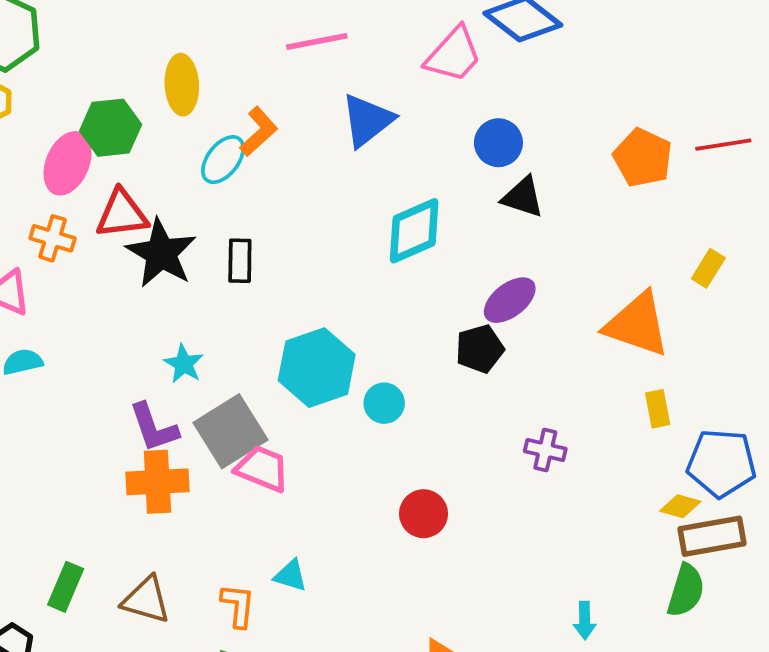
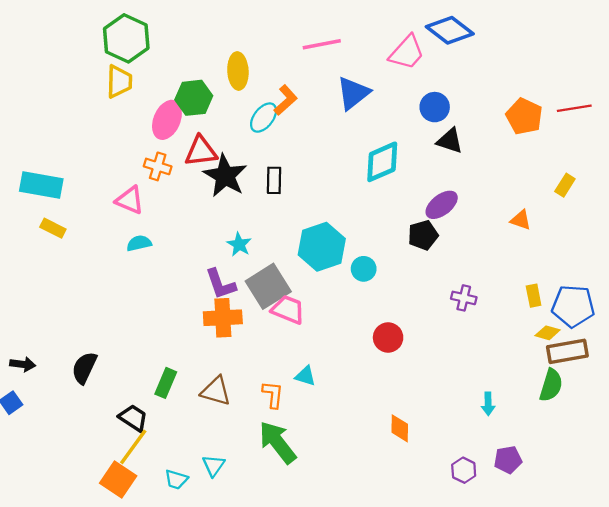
orange triangle: (637, 324) -> (521, 220), size x0.5
yellow rectangle: (658, 409) -> (534, 296), moved

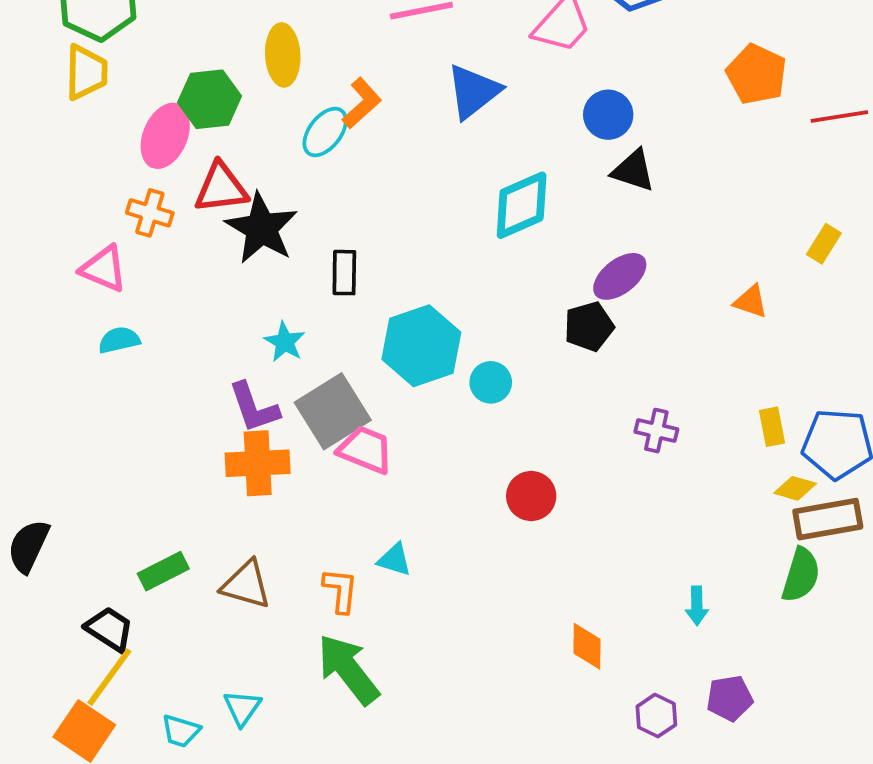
orange pentagon: (524, 116) -> (757, 74), moved
black rectangle: (274, 180) -> (344, 273), moved
green rectangle: (166, 383) -> (163, 571), turned 40
orange diamond: (400, 428) -> (587, 646), moved

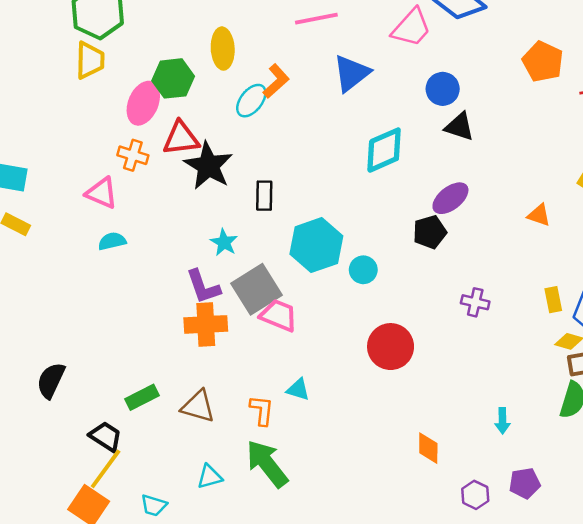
red circle: (531, 496) -> (391, 347), size x1.4
cyan triangle: (242, 708) -> (210, 477), moved, turned 40

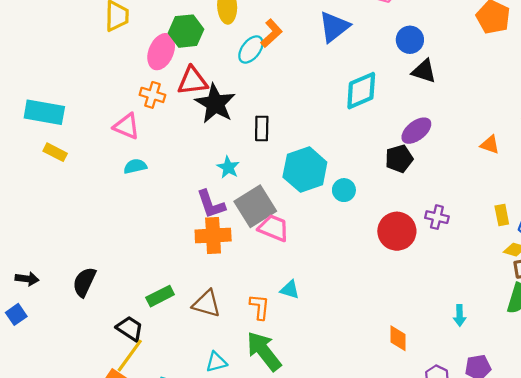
red circle: (391, 347) -> (397, 231), moved

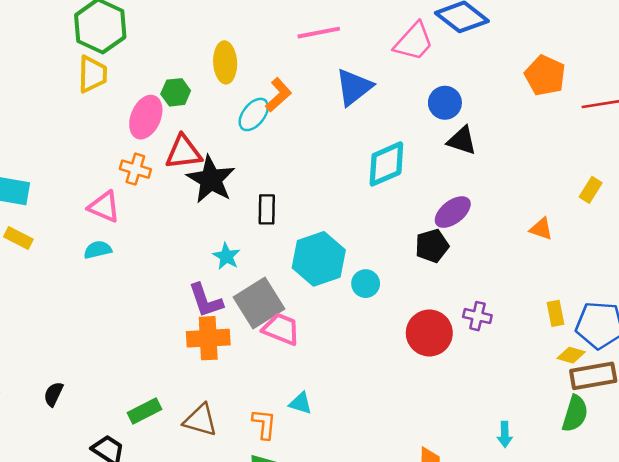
green hexagon: (186, 31) -> (176, 92), size x0.7
cyan semicircle: (135, 166) -> (98, 250), moved
black semicircle: (84, 282) -> (53, 394), size x0.7

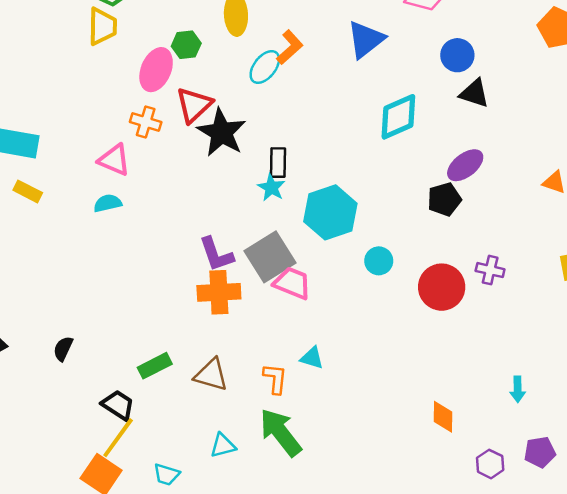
red triangle: (184, 152) -> (194, 105), turned -36
cyan star: (226, 256) -> (271, 188), moved
cyan circle: (366, 284) -> (379, 261), moved

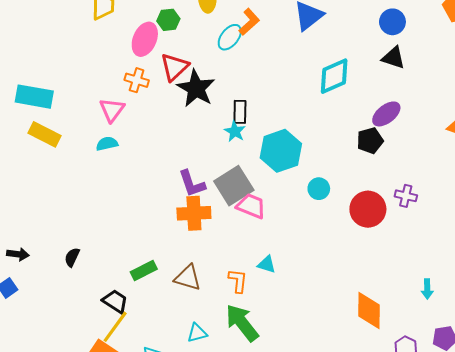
blue circle: (457, 55) -> (392, 22), moved
pink triangle: (114, 160) -> (112, 110), turned 44
yellow rectangle: (28, 191) -> (44, 134), size x1.4
orange diamond: (443, 417) -> (369, 310), size x1.5

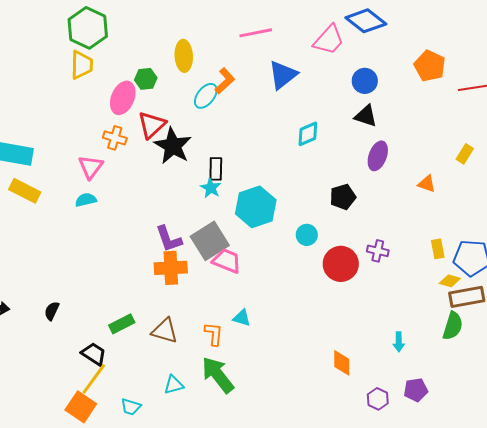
cyan diamond: (334, 76) -> (308, 134), size x0.7
purple ellipse: (386, 114) -> (378, 156), moved, turned -32
cyan circle: (319, 189) -> (307, 235), moved
orange diamond: (369, 310) -> (342, 363), size x0.7

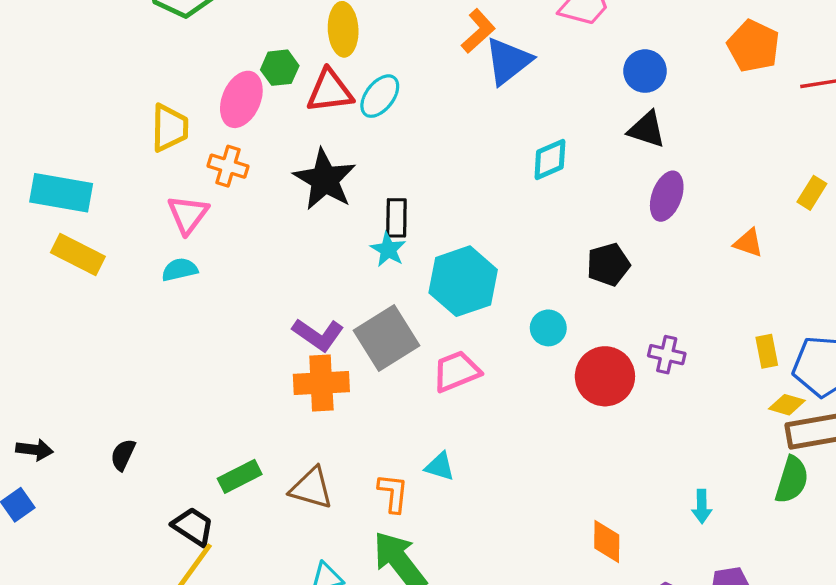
yellow trapezoid: (82, 65) -> (170, 128), moved
orange L-shape: (225, 81) -> (478, 31), moved
red triangle: (152, 125) -> (330, 91), moved, turned 36
purple L-shape: (169, 239) -> (318, 335), turned -36
pink trapezoid: (227, 261) -> (457, 371), moved, turned -44

